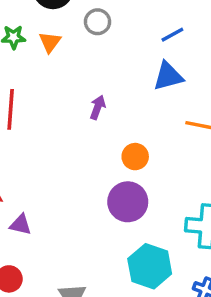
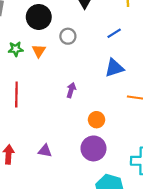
blue line: (172, 35) -> (114, 33), moved
purple triangle: (21, 225) -> (45, 151), moved

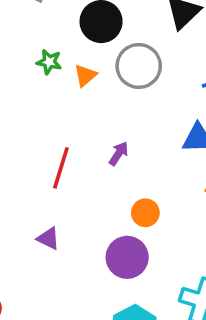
gray circle: (68, 36) -> (139, 66), size x1.6
red line: (16, 94) -> (61, 168), moved

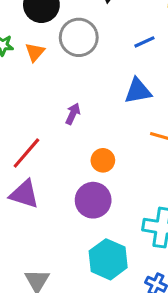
red line: (61, 168) -> (26, 153), moved, turned 32
purple triangle: (48, 238) -> (24, 194), size x1.5

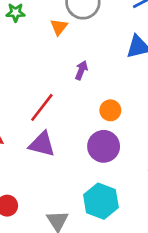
orange triangle: (35, 52) -> (59, 27), moved
cyan hexagon: (108, 259) -> (101, 201), moved

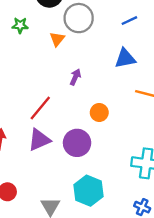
purple triangle: (42, 144) -> (39, 140), turned -40
purple circle: (104, 146) -> (77, 143), moved

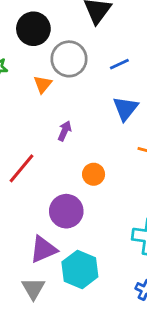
blue line: (129, 21) -> (119, 64), moved
blue triangle: (125, 58) -> (125, 108), turned -40
purple triangle: (39, 140) -> (43, 249), moved

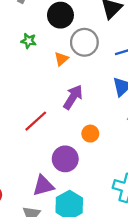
purple arrow: (65, 131) -> (73, 97), size x1.6

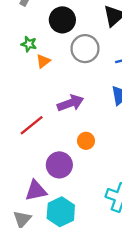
orange triangle: (61, 59) -> (43, 61), moved
purple arrow: (73, 97) -> (70, 103), turned 35

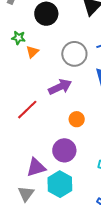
gray circle: (85, 49) -> (74, 54), moved
purple circle: (59, 165) -> (64, 150), moved

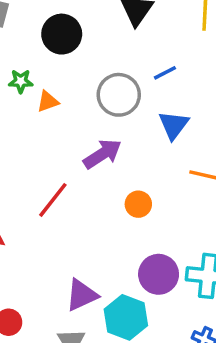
orange triangle: (32, 52) -> (48, 101), turned 32
purple circle: (64, 150) -> (159, 274), moved

